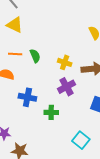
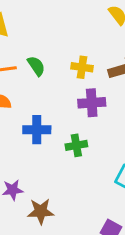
purple cross: (66, 87) -> (92, 103), turned 36

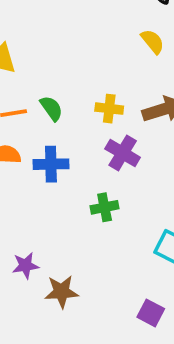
purple cross: (92, 103) -> (123, 153), turned 36
blue cross: (37, 130) -> (51, 164), moved

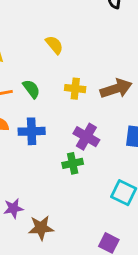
yellow semicircle: (153, 41) -> (54, 45), moved
purple cross: (123, 153) -> (86, 137), moved

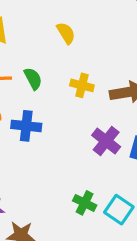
purple cross: (86, 137) -> (106, 141), moved
green cross: (73, 163) -> (85, 203), moved, turned 30

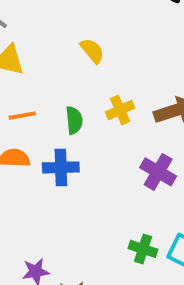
green semicircle: (33, 79) -> (74, 120), moved, turned 30
yellow cross: (82, 85) -> (120, 110), turned -30

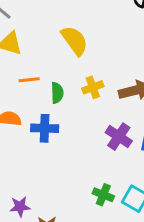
yellow semicircle: (92, 51) -> (74, 41), size x1.5
orange line: (22, 116) -> (29, 80), moved

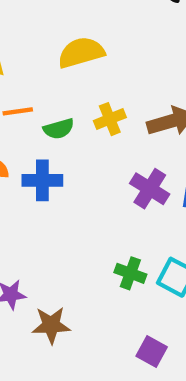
yellow semicircle: (74, 41) -> (81, 52), turned -68
green semicircle: (57, 93) -> (59, 129), turned 78

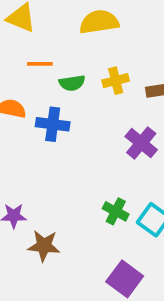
purple square: (152, 352) -> (125, 279), size x1.4

